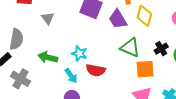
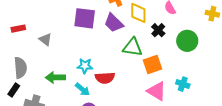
black cross: (161, 49) -> (158, 30), moved

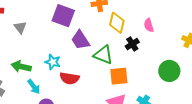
purple trapezoid: (114, 23) -> (80, 40), moved
green circle: (187, 41) -> (169, 71), moved
cyan arrow: (82, 89) -> (34, 87), moved

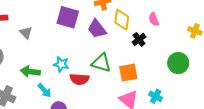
purple trapezoid: (80, 40) -> (97, 29), moved
green triangle: (103, 55) -> (101, 63), moved

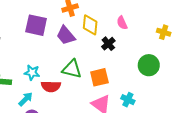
cyan arrow: (44, 90) -> (26, 99), moved, turned -91

